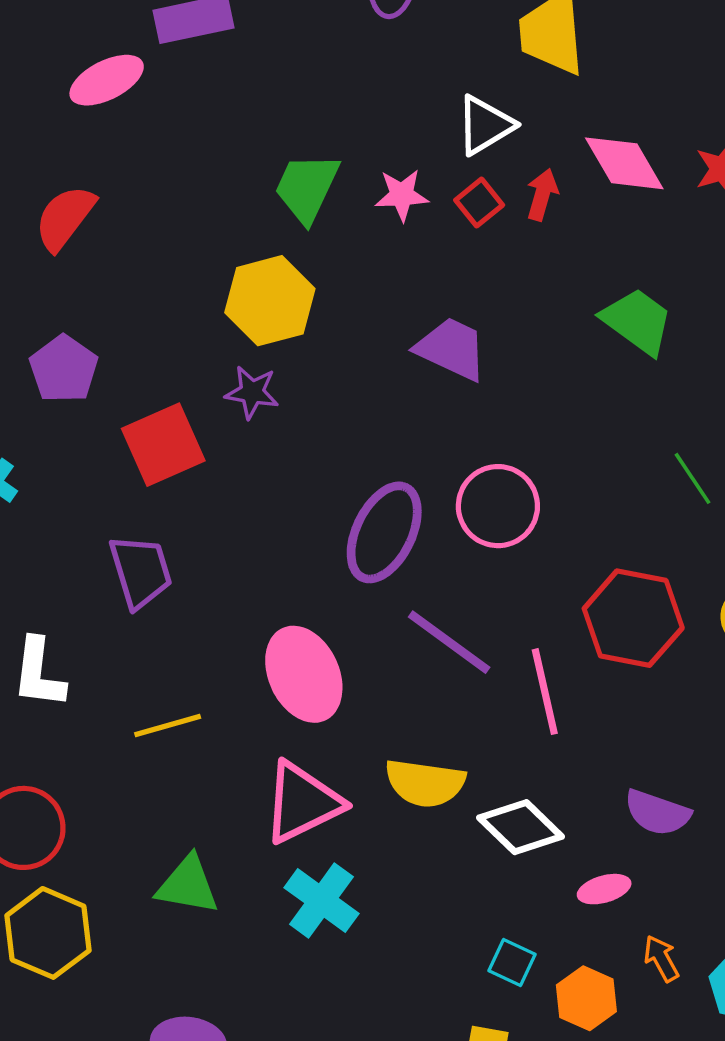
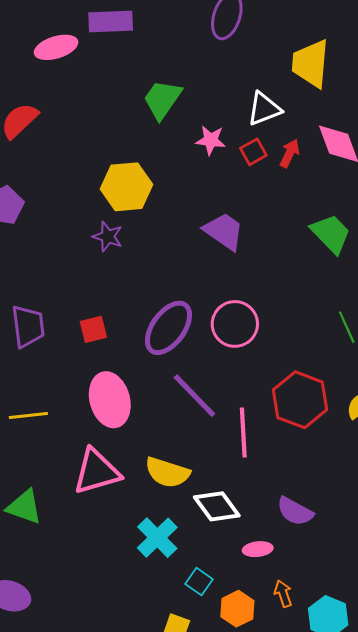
green trapezoid: (307, 188) -> (162, 99), moved
red square: (163, 445) -> (93, 329), moved, size x0.6
cyan cross: (321, 901) -> (157, 538), moved

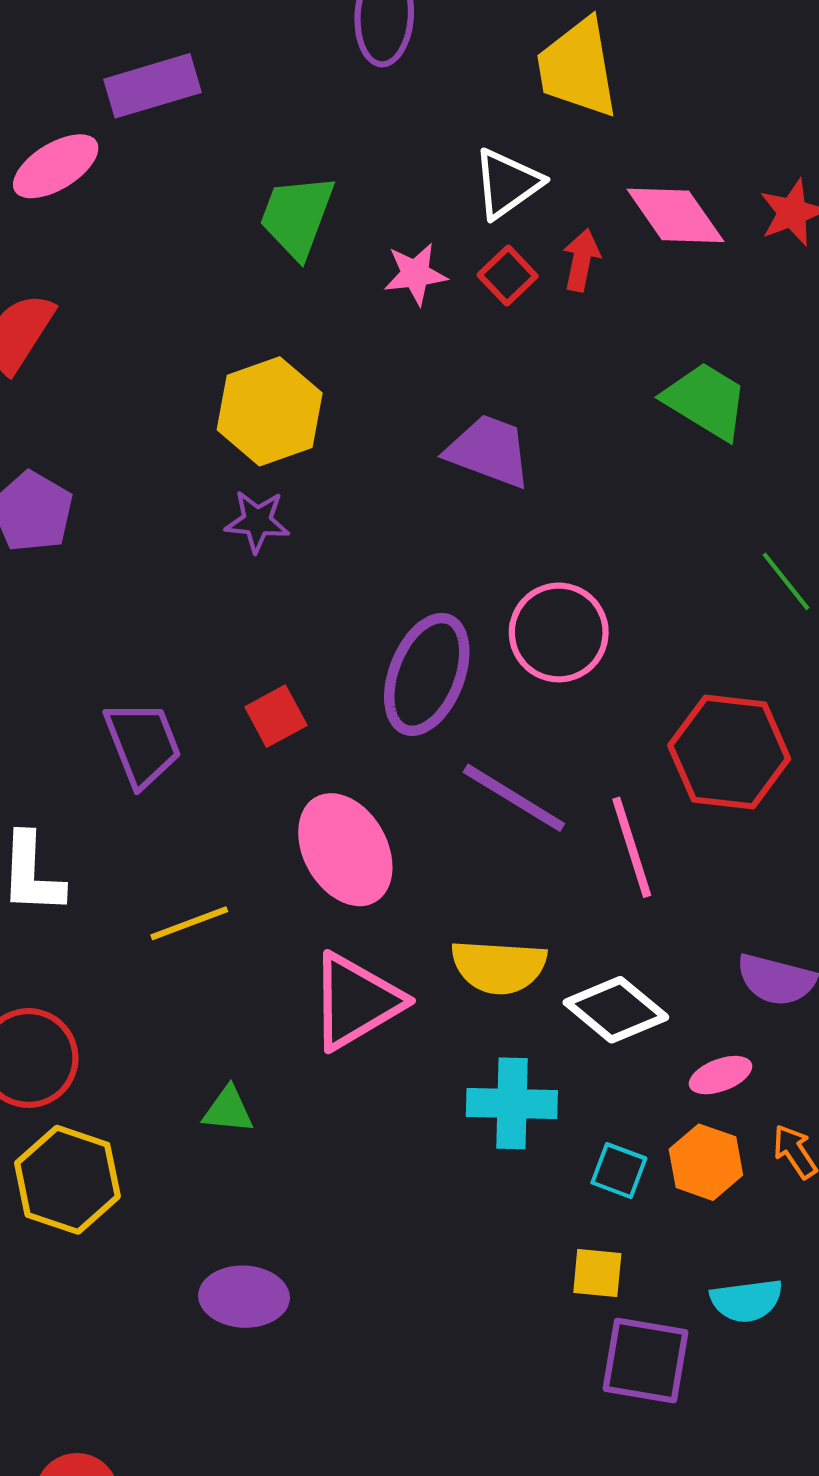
green triangle: (24, 507) -> (228, 1110), size x0.7
cyan cross: (157, 538) -> (512, 1103), turned -30
orange hexagon: (237, 609) -> (706, 1162), moved

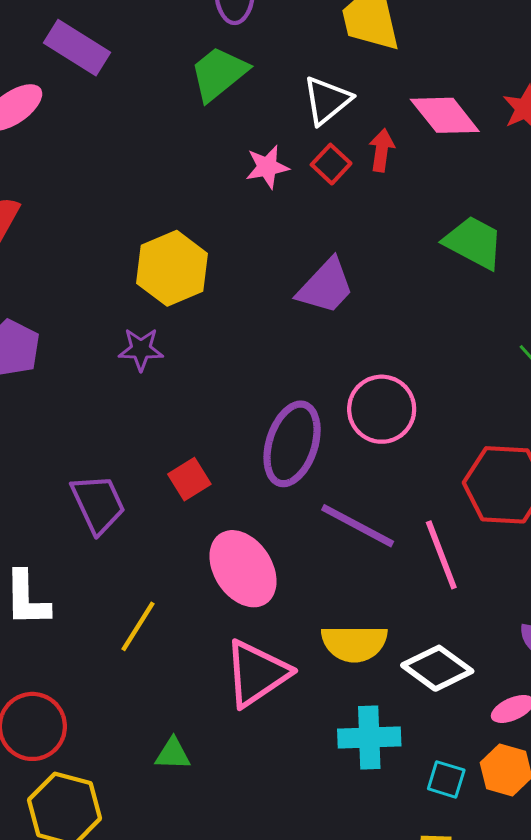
purple rectangle: (153, 86) -> (77, 48), turned 52
green trapezoid: (297, 216) -> (219, 74), moved, turned 34
purple trapezoid: (489, 451) -> (326, 286), turned 116
purple star: (257, 521) -> (141, 349), moved
yellow line: (189, 923) -> (138, 626), turned -34

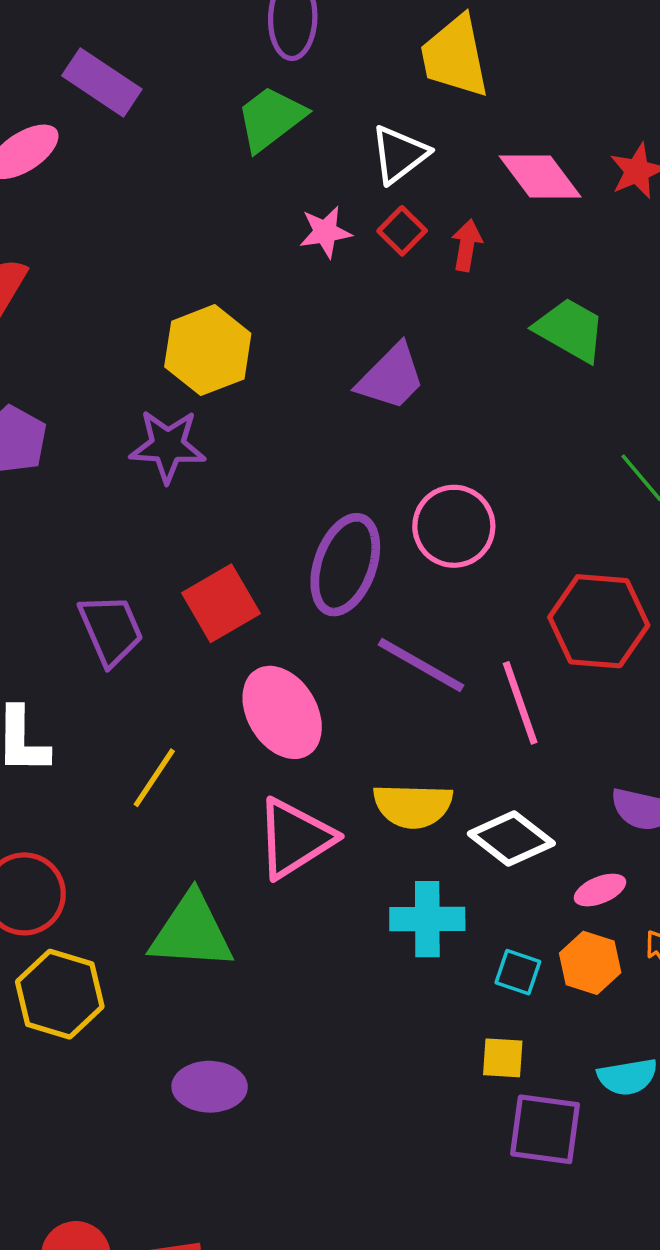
red arrow: (382, 150) -> (467, 245), moved
purple star: (141, 349) -> (168, 446), size x1.4
red square: (189, 479) -> (221, 603), size x1.5
green triangle: (173, 754) -> (191, 932), size x2.0

